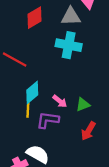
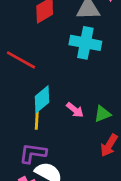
purple L-shape: (48, 120) -> (33, 153), moved

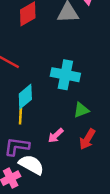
cyan cross: (85, 43) -> (65, 75), moved
pink arrow: (75, 110) -> (56, 136), moved, turned 98

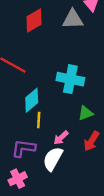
yellow line: (20, 116) -> (39, 120), moved
white semicircle: (31, 165) -> (53, 159), moved, turned -90

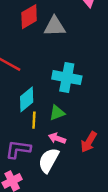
gray triangle: (73, 19) -> (55, 26), moved
green triangle: (86, 113) -> (57, 113), moved
pink arrow: (61, 138) -> (57, 138), turned 63

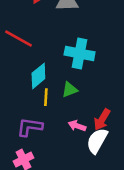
pink arrow: (57, 138) -> (77, 126), moved
white semicircle: (49, 160) -> (97, 141), moved

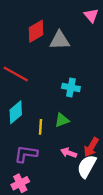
cyan cross: (80, 53) -> (71, 87), size x0.7
cyan diamond: (38, 76) -> (16, 112), moved

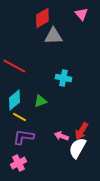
red diamond: (36, 31) -> (42, 18), moved
green triangle: (62, 120) -> (40, 101), moved
yellow line: (41, 127) -> (19, 117), moved, turned -64

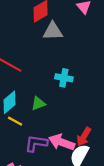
pink arrow: (61, 136) -> (62, 142), size x1.6
purple L-shape: (23, 137) -> (36, 143), moved

